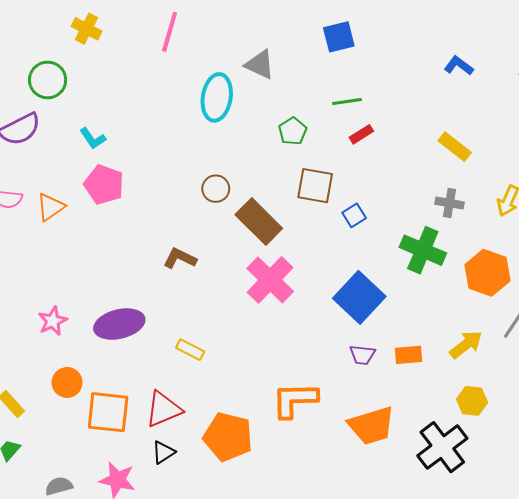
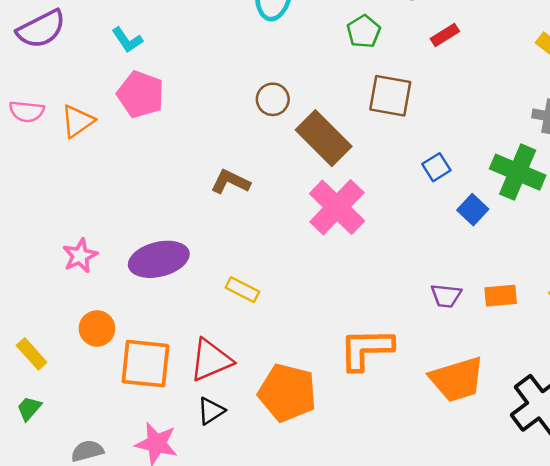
blue square: (354, 215) -> (436, 167), moved
blue square: (359, 297) -> (473, 210), moved, size x0.5

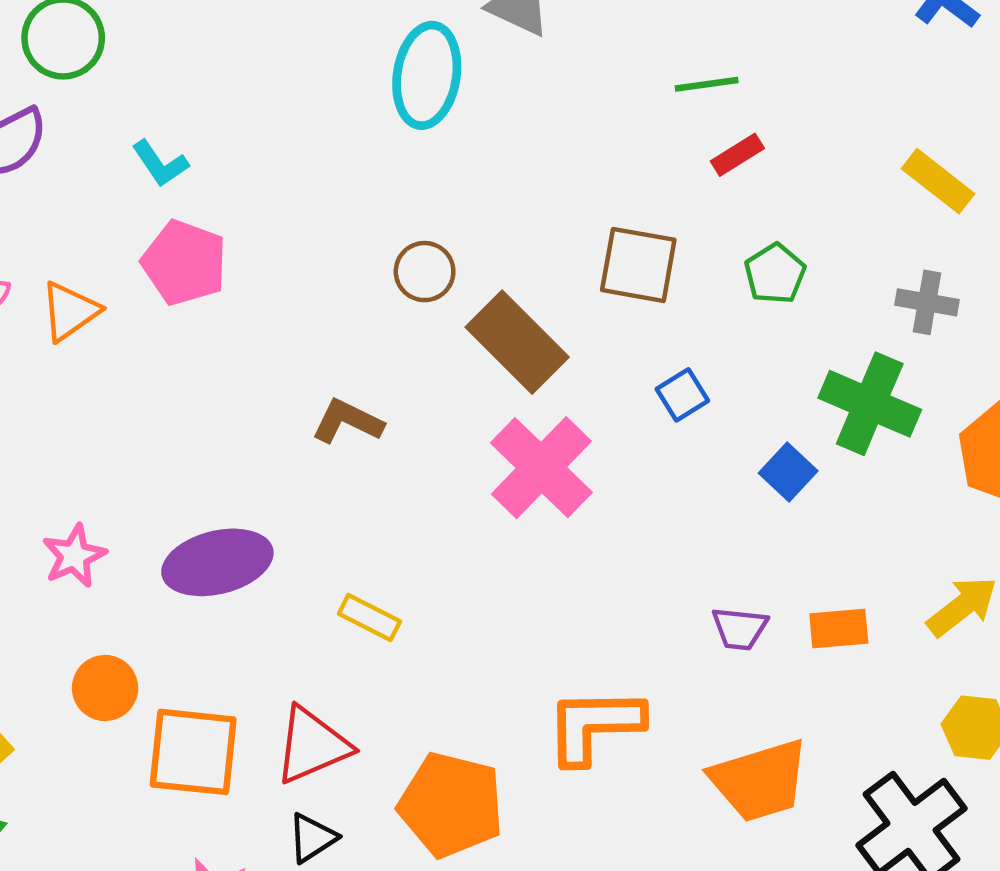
green pentagon: (364, 31) -> (775, 274), moved
blue square: (436, 167) -> (682, 395), moved

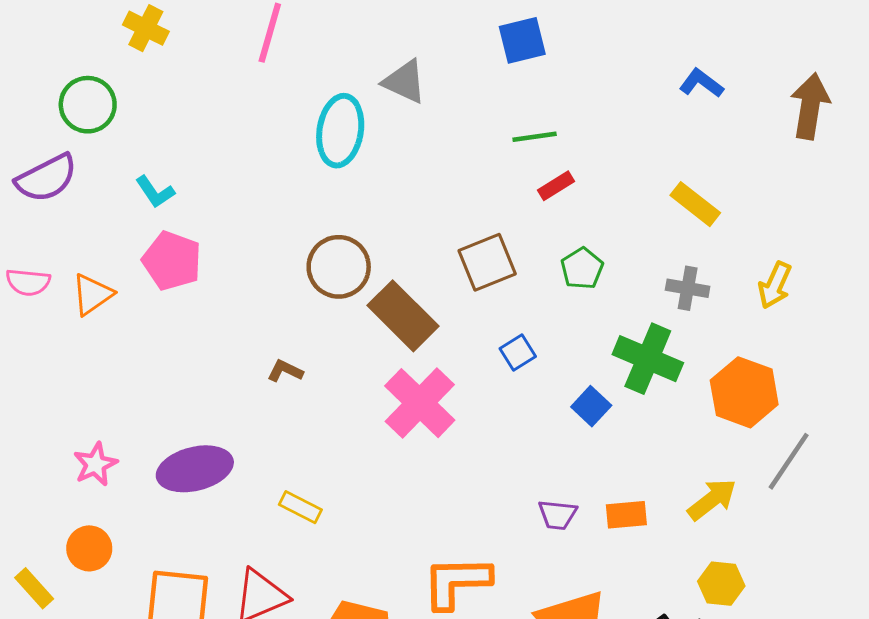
brown square: (638, 265) -> (487, 262), turned -32
brown circle: (425, 272) -> (339, 267), size x1.5
brown L-shape: (347, 421) -> (285, 371), size x0.7
orange circle: (105, 688) -> (89, 548), moved

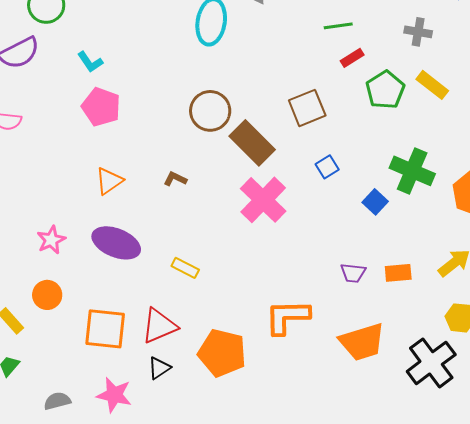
yellow rectangle: (695, 204) -> (432, 85), moved
green pentagon: (582, 268) -> (385, 90), moved, size x1.4
gray cross: (688, 288) -> (418, 32), moved
orange triangle: (92, 294) -> (109, 181), moved
purple ellipse: (195, 469) -> (116, 243), turned 36

